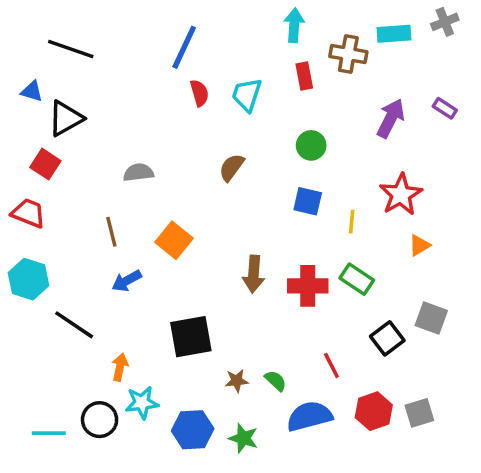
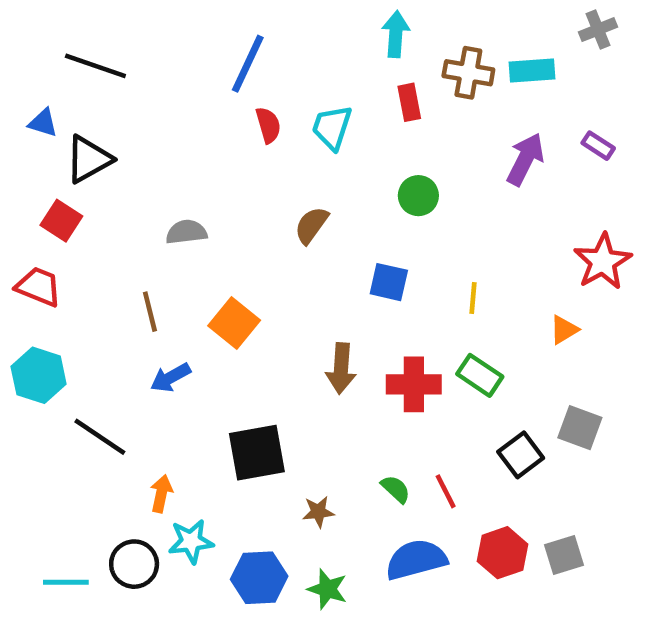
cyan rectangle: (394, 34) -> (532, 71), moved
red star: (401, 195) -> (603, 262), moved
blue square: (308, 201) -> (389, 282), moved
green semicircle: (276, 381) -> (396, 489), moved

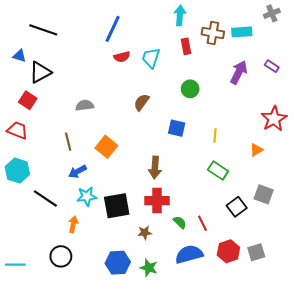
red semicircle: (268, 125) -> (122, 57), turned 91
red cross: (414, 384) -> (157, 201), moved
cyan star: (191, 541) -> (87, 196), moved
cyan line: (66, 582) -> (15, 265), moved

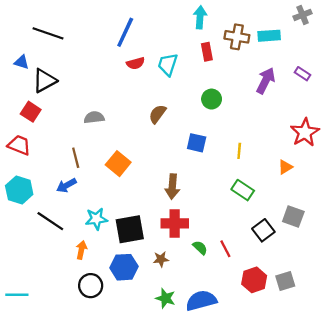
blue arrow: (77, 172) -> (66, 185), moved
blue semicircle: (189, 254) -> (201, 301), moved
black circle: (61, 256) -> (91, 286), moved
blue hexagon: (118, 263) -> (124, 267), moved

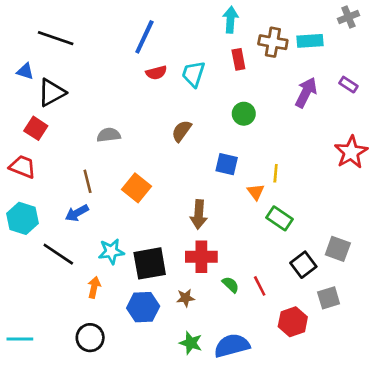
orange triangle: (285, 167) -> (256, 192), moved, turned -35
gray square: (285, 281) -> (329, 298), moved
black circle: (91, 286) -> (90, 338), moved

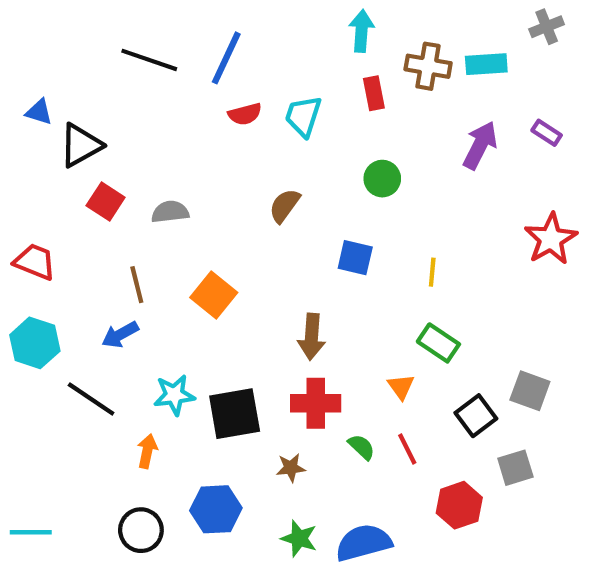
black line: (56, 38) -> (149, 60), moved
red square: (36, 128) -> (106, 201), moved
orange triangle: (256, 192) -> (401, 387), moved
blue hexagon: (143, 307) -> (216, 509), moved

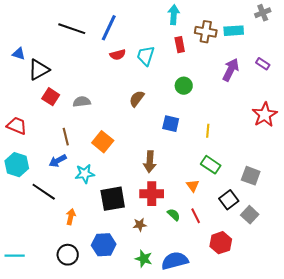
gray square: (530, 391) -> (251, 176), moved
cyan star: (174, 395) -> (85, 174), moved
gray square: (515, 468) -> (250, 215), moved, turned -30

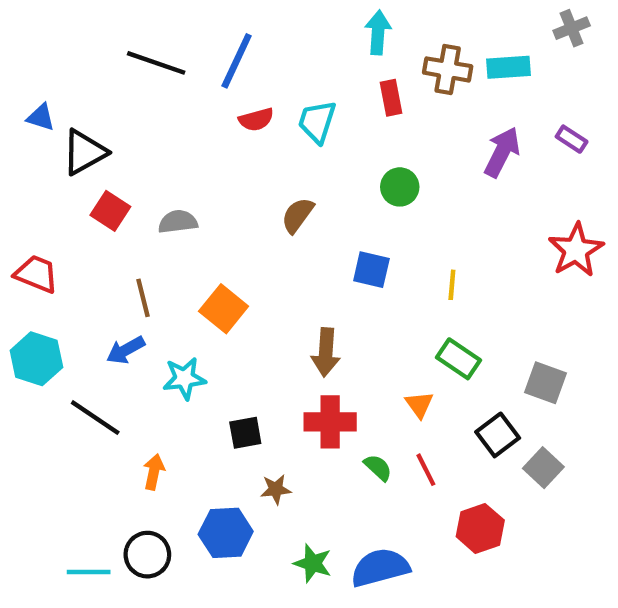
black square: (113, 199) -> (245, 433), size x0.6
brown star: (140, 225) -> (276, 489), moved
cyan line: (15, 256) -> (89, 572), moved

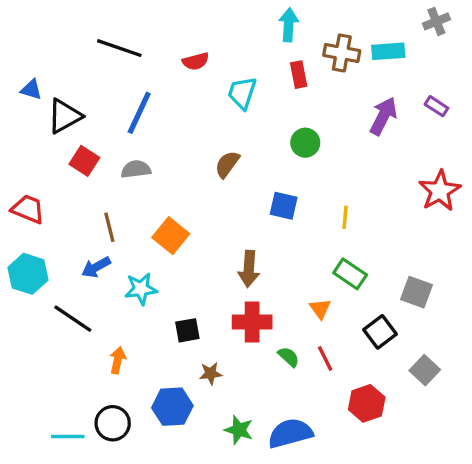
blue line: (237, 61) -> (139, 113), moved
red semicircle: (256, 120) -> (196, 61), moved
gray square: (543, 468) -> (425, 370), moved

